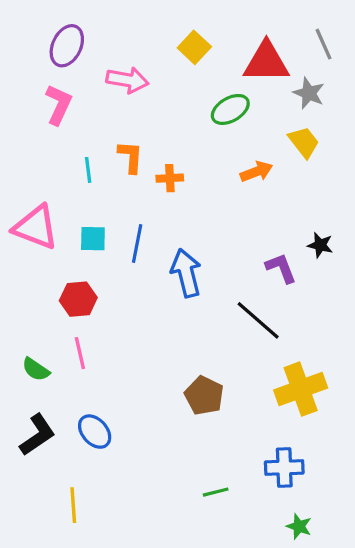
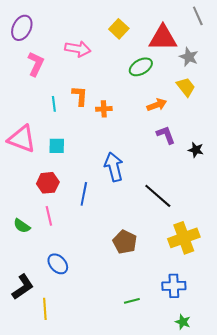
gray line: (323, 44) -> (198, 16), moved
purple ellipse: (67, 46) -> (22, 28), moved
blue line: (137, 244) -> (84, 194), moved
purple L-shape: (281, 268) -> (166, 135), moved
black L-shape: (37, 435) -> (23, 287), moved

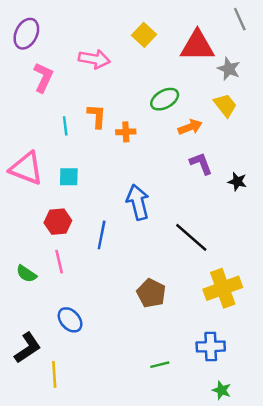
green ellipse: (141, 67) -> (165, 99), moved

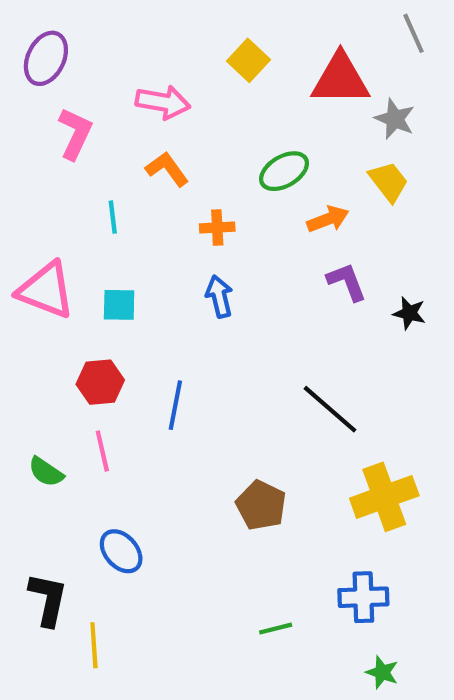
orange L-shape: (97, 116) -> (167, 169), moved, turned -40
blue arrow: (138, 202) -> (219, 296), moved, size x0.7
black L-shape: (28, 348) -> (48, 599), turned -44

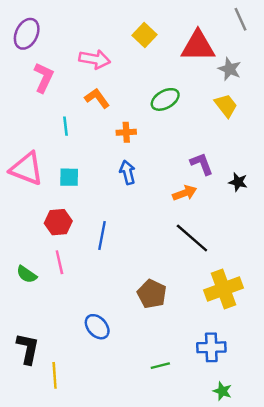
orange arrow: (328, 219) -> (185, 193), moved
blue ellipse: (121, 551) -> (97, 327), moved

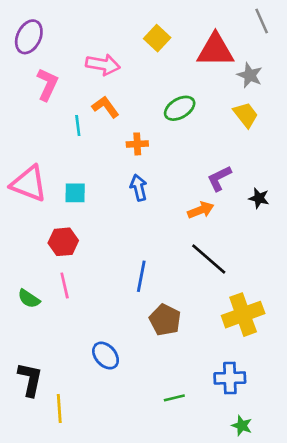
cyan line: (66, 126) -> (78, 125), moved
purple L-shape: (202, 164) -> (219, 178), turned -95
blue line: (102, 236) -> (141, 276), moved

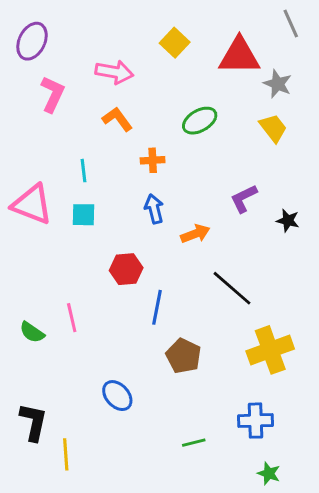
cyan line: (78, 125) -> (83, 171), moved
orange arrow: (201, 210) -> (195, 234), moved
red hexagon: (63, 242) -> (126, 269), moved

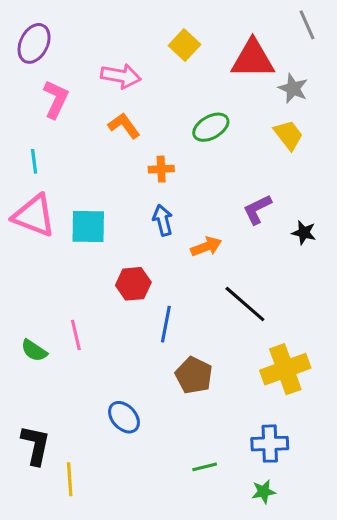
cyan line: (83, 171) -> (34, 161), moved
cyan square: (83, 215) -> (88, 226), size x1.4
green star: (269, 473) -> (264, 492), moved, turned -30

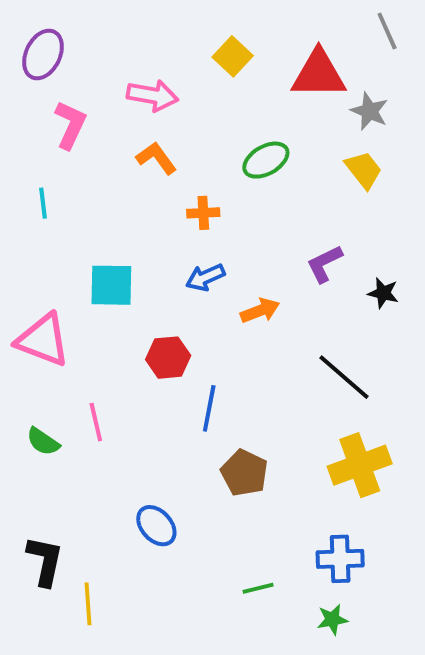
pink triangle: (34, 216) -> (43, 340), moved
blue arrow: (163, 220) -> (205, 277), turned -100
black line: (245, 304) -> (344, 377), moved

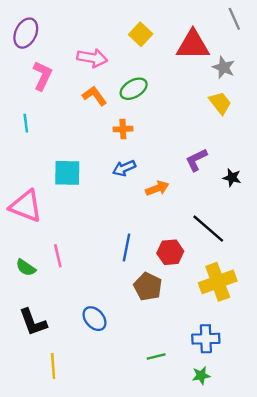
green ellipse: (266, 160) -> (134, 89), moved
red hexagon: (168, 358) -> (170, 252), moved
black L-shape: (45, 561) -> (33, 322), moved, turned 148

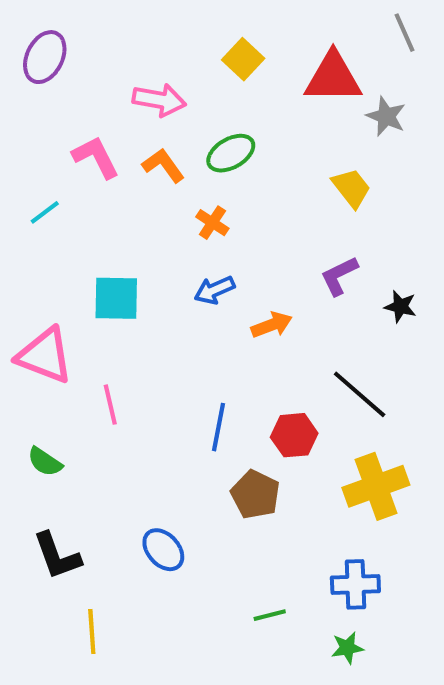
pink L-shape: (42, 76) -> (96, 157), moved, turned -52
yellow trapezoid: (220, 103) -> (351, 188), moved
cyan line: (26, 123) -> (45, 212), turned 60
orange cross: (123, 129) -> (212, 223), turned 36
pink line: (58, 256) -> (110, 405), moved

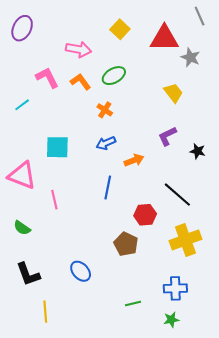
blue line: (219, 427) -> (108, 188), moved

